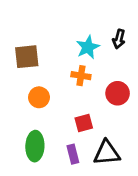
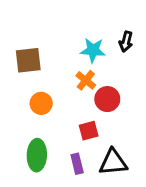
cyan star: (88, 47) -> (93, 50), turned 30
orange cross: (81, 76) -> (86, 80), turned 30
red circle: (118, 93) -> (107, 99), moved

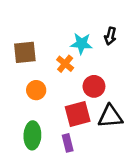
orange cross: (86, 80) -> (65, 64), moved
red square: (89, 131) -> (78, 114), size x1.5
black triangle: (113, 162) -> (110, 117), moved

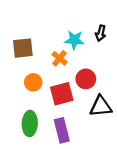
red square: (78, 114) -> (62, 94), moved
purple rectangle: (68, 143) -> (62, 130), size x1.5

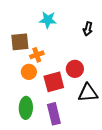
cyan star: (74, 40) -> (48, 20), moved
orange cross: (59, 58) -> (37, 55), moved, turned 32

